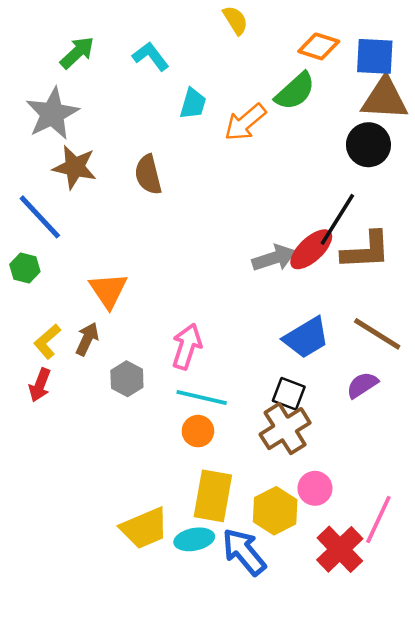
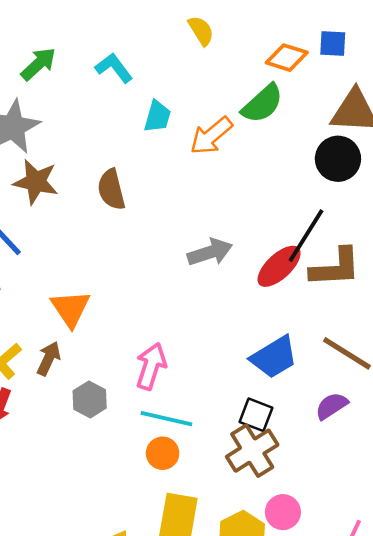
blue square: (375, 56) -> (333, 44), moved, size x0.7
gray arrow: (274, 258) -> (210, 252), moved

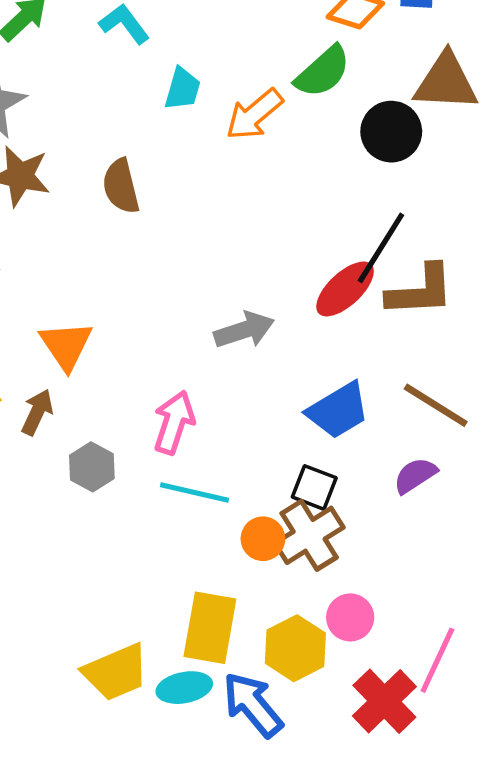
black circle: (338, 159) -> (391, 132), moved
gray arrow: (210, 252) -> (244, 330), moved
orange circle: (163, 453) -> (263, 539), moved

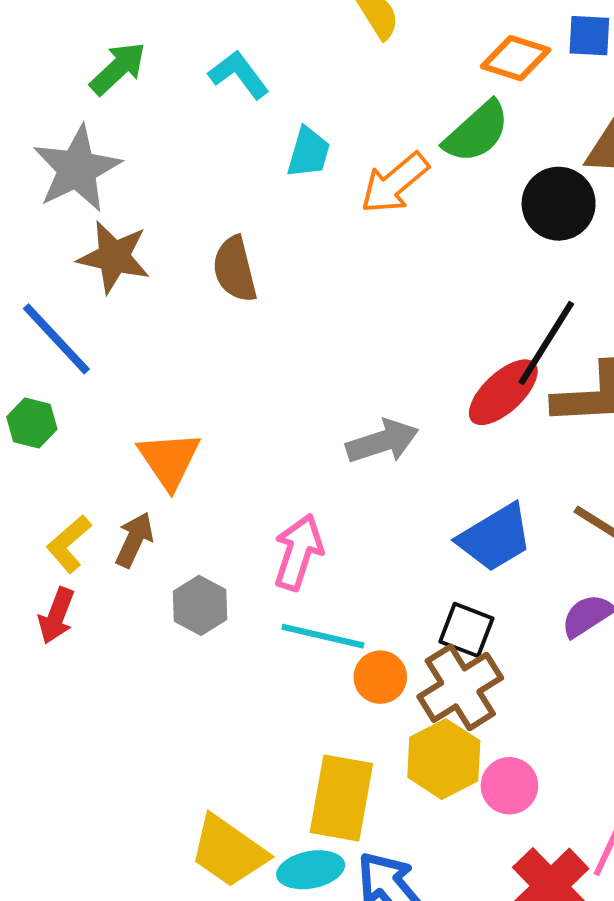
orange circle: (263, 539) -> (380, 677), moved
yellow hexagon: (295, 648) -> (444, 759), moved
yellow trapezoid: (116, 672) -> (229, 851), turned 58

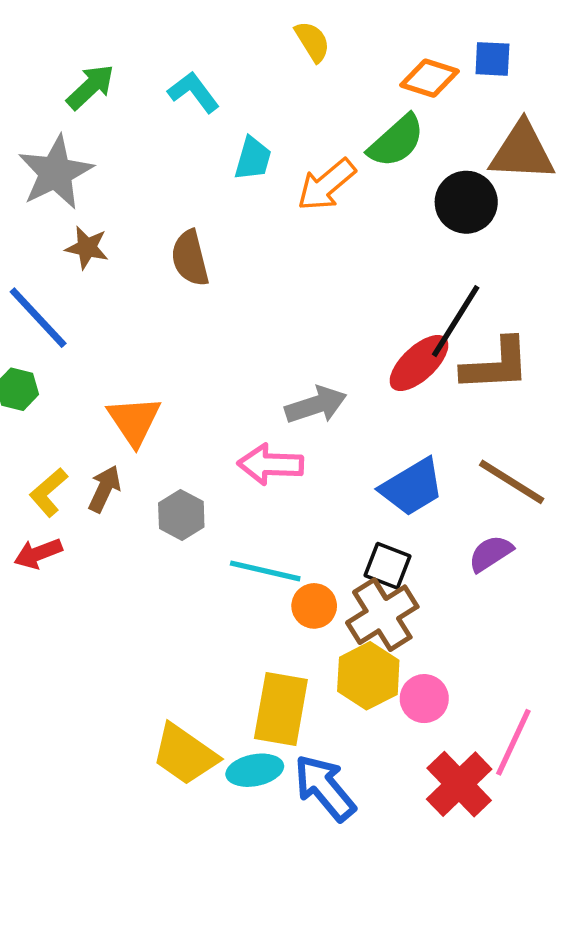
brown star: (114, 257) -> (87, 248), size x0.7
pink arrow: (298, 552) -> (270, 464), moved, turned -106
gray hexagon: (200, 605) -> (181, 515), moved
red arrow: (56, 616) -> (38, 553), turned 48

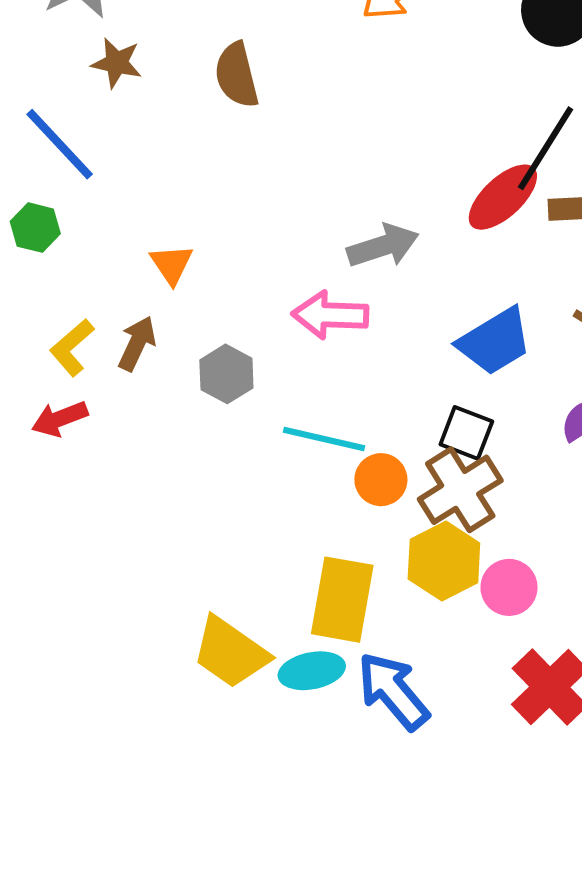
orange triangle: (134, 421) -> (172, 264), size x0.7

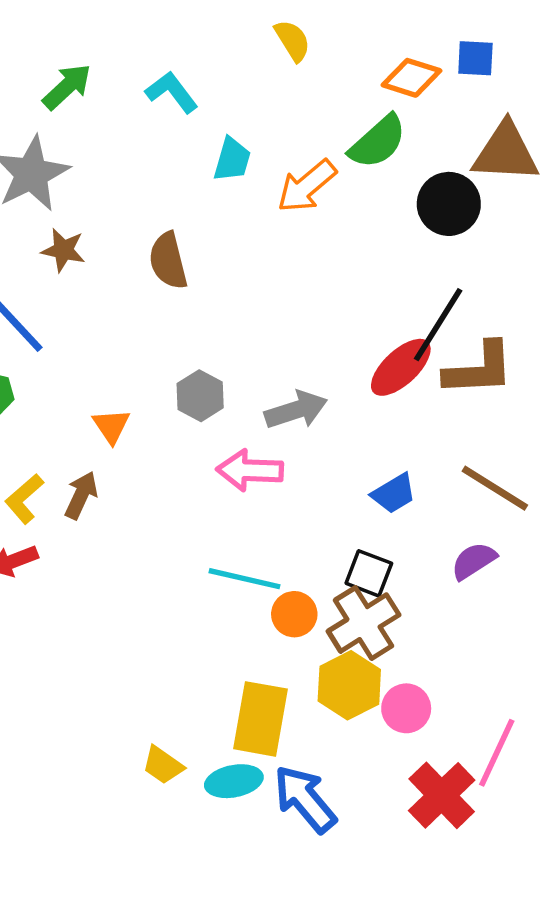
blue trapezoid: (495, 341) -> (394, 493), size x0.7
gray hexagon: (226, 374) -> (200, 396), moved
yellow trapezoid: (230, 652) -> (163, 765), size x0.6

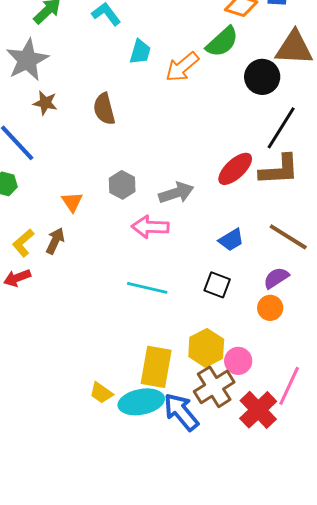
black line: (438, 325) -> (281, 128), moved
orange circle: (294, 614) -> (270, 308), moved
brown cross: (364, 623) -> (214, 387), moved
cyan ellipse: (234, 781) -> (141, 402), size x1.4

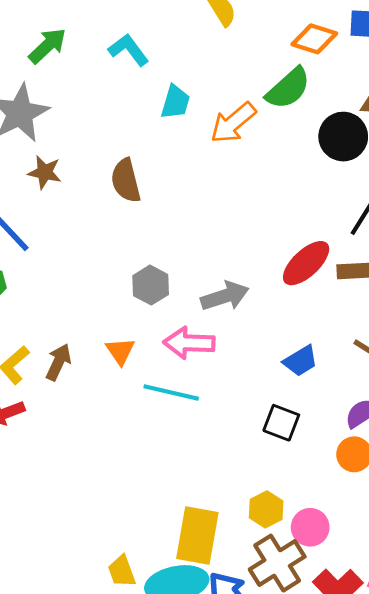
orange triangle: (72, 202) -> (120, 351), moved
cyan line: (147, 288) -> (171, 392), moved
yellow hexagon: (206, 348) -> (266, 509), size x0.7
yellow trapezoid: (101, 393) -> (122, 571), turned 35

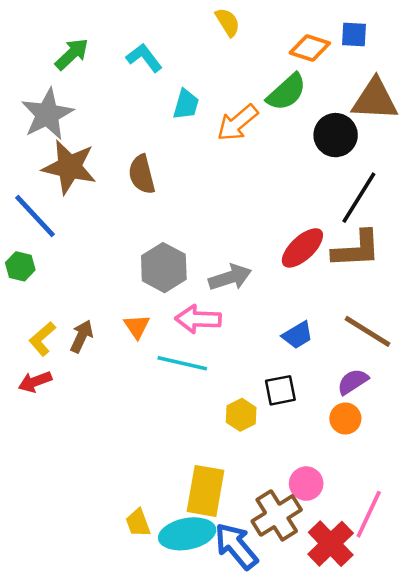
brown star: (45, 172) -> (69, 167), size x1.8
gray hexagon: (151, 285) -> (164, 268), size x1.4
black square: (281, 423) -> (280, 390), turned -32
yellow hexagon: (266, 509) -> (241, 415), moved

